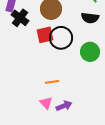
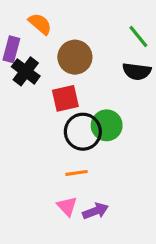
black circle: (61, 38) -> (83, 132), moved
green circle: (90, 52) -> (107, 125), moved

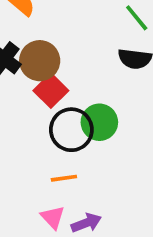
brown circle: (75, 57) -> (40, 61), moved
red square: (65, 98) -> (51, 91), turned -32

